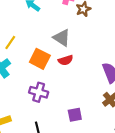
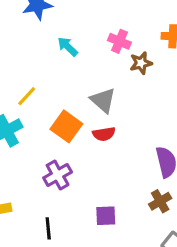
purple cross: (39, 92) -> (58, 175), turned 36

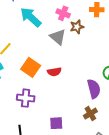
cyan arrow: (68, 47) -> (31, 17), size x1.6
gray triangle: (103, 100) -> (58, 37), moved
purple cross: (58, 175) -> (26, 98), turned 36

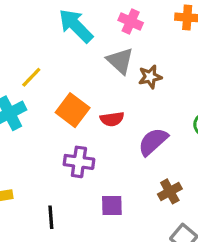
brown star: (77, 27) -> (150, 77), moved
purple semicircle: (94, 89) -> (153, 142), moved, turned -120
purple cross: (26, 98) -> (79, 162), moved

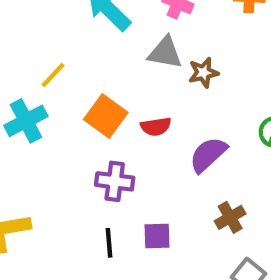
gray triangle: (120, 61) -> (165, 53), turned -32
black line: (51, 217) -> (109, 243), moved

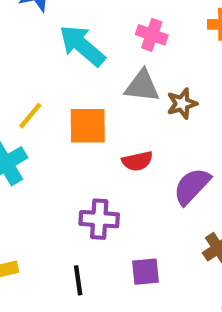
orange square: (106, 116) -> (88, 126), moved, turned -33
black line: (109, 243) -> (78, 280), moved

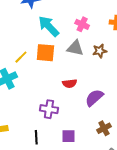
brown star: (182, 104) -> (100, 51), moved
orange square: (88, 126) -> (45, 53), moved

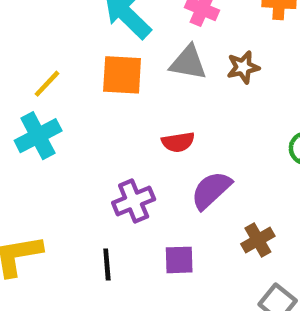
yellow line: (21, 57) -> (47, 84), moved
purple semicircle: (94, 98) -> (211, 190), moved
purple cross: (49, 109) -> (134, 201), turned -30

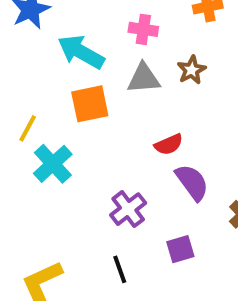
cyan cross: (38, 136) -> (53, 164), moved
red semicircle: (178, 142) -> (169, 144), moved
purple semicircle: (211, 190) -> (192, 182), turned 111

